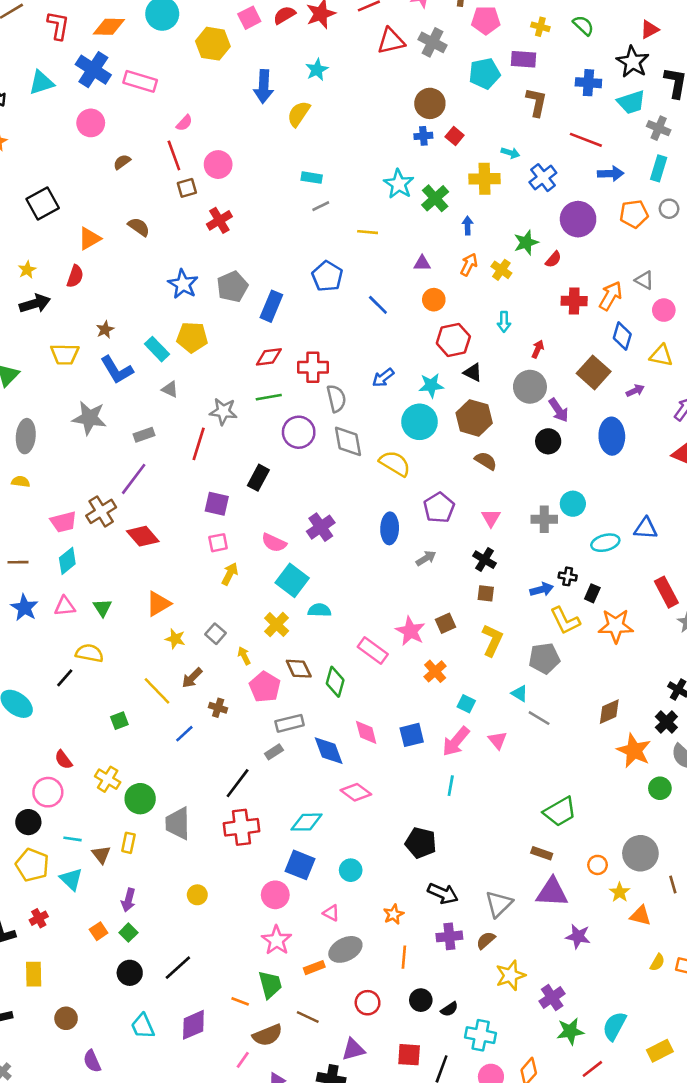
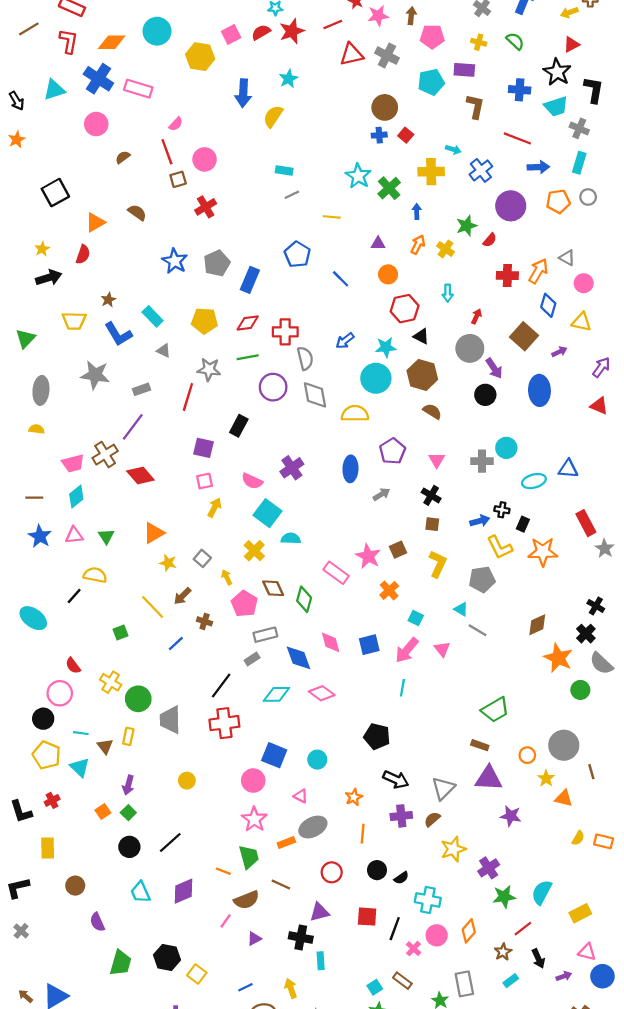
yellow pentagon: (192, 337) -> (205, 321), moved
yellow semicircle: (395, 463) -> (355, 414), turned -32
cyan diamond: (306, 822) -> (276, 694), moved

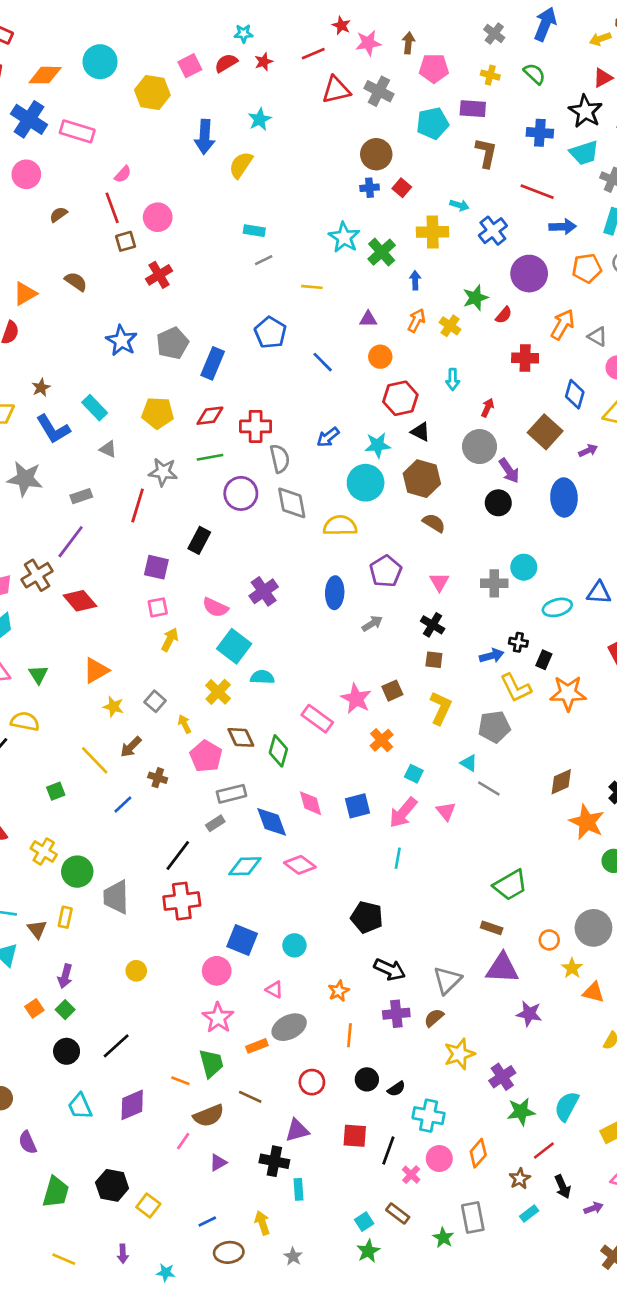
red star: (292, 31) -> (264, 62), size x0.6
orange arrow: (538, 271) -> (563, 324), moved

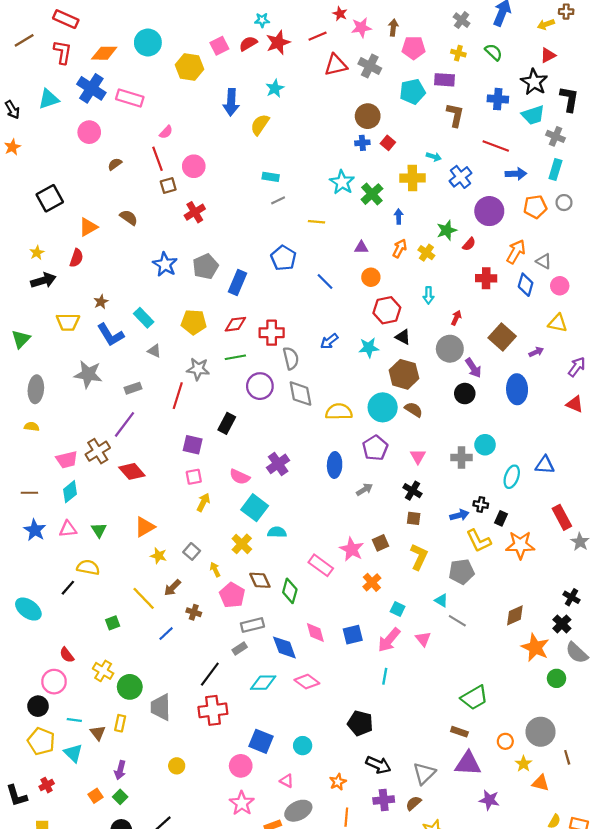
red star: (264, 62) -> (278, 43), size x1.6
blue diamond: (575, 394) -> (526, 285), moved
cyan circle: (366, 483) -> (383, 407), moved
cyan ellipse: (557, 607) -> (512, 477), turned -55

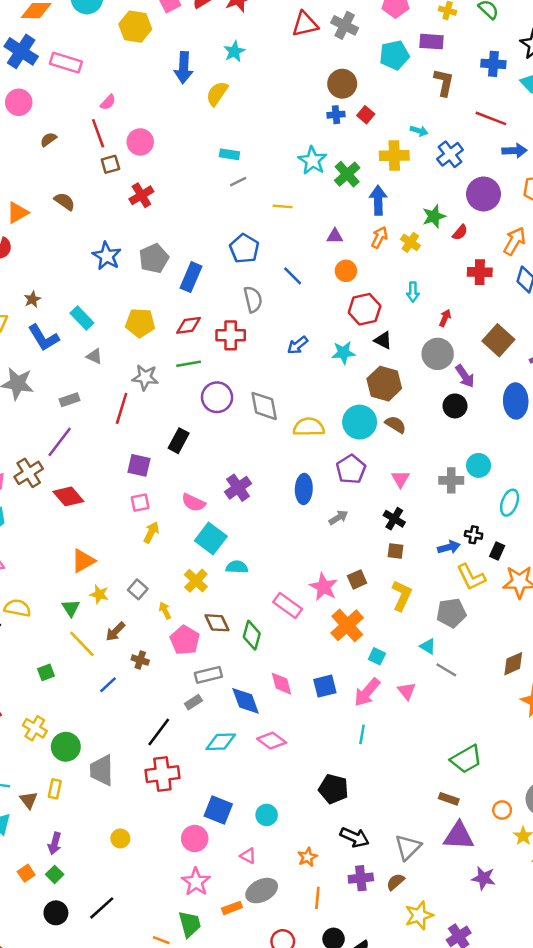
blue arrow: (399, 216) -> (378, 200), size x1.6
gray semicircle: (291, 358) -> (253, 299), moved
green triangle: (99, 530) -> (71, 608), moved
orange cross: (372, 582) -> (347, 625), size x1.5

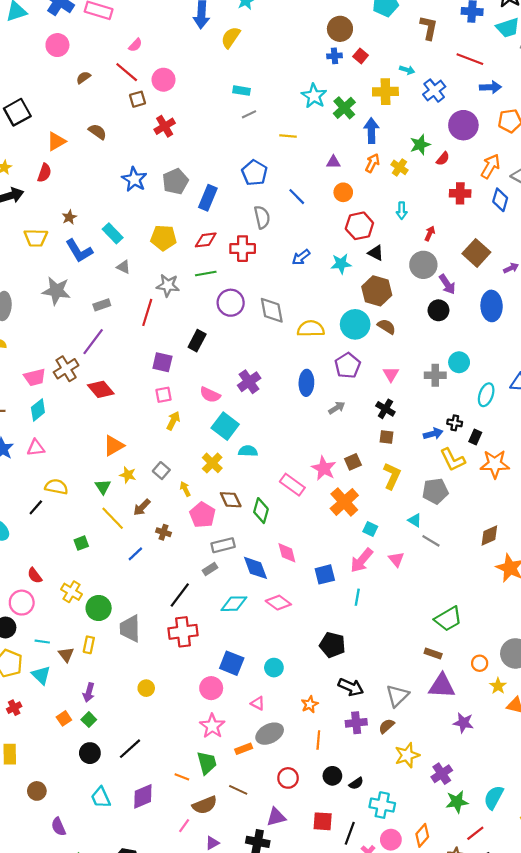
red line: (98, 133) -> (127, 72), turned -30
blue square: (325, 686) -> (325, 574), moved

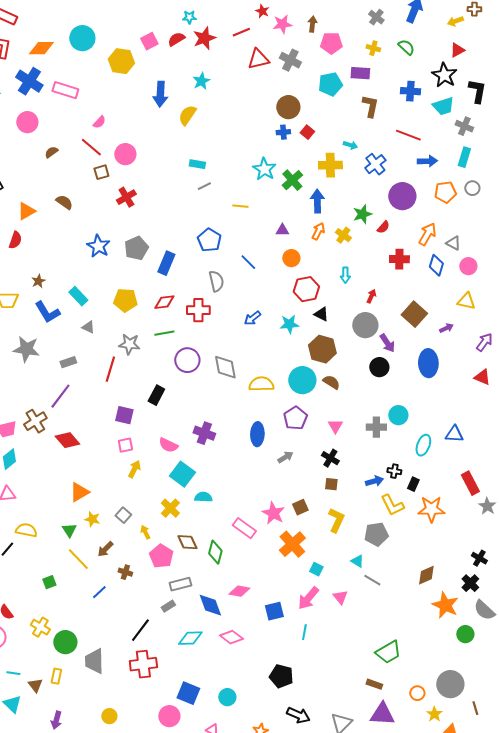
purple cross: (249, 382) -> (204, 433), turned -35
pink diamond: (287, 553) -> (239, 591), turned -65

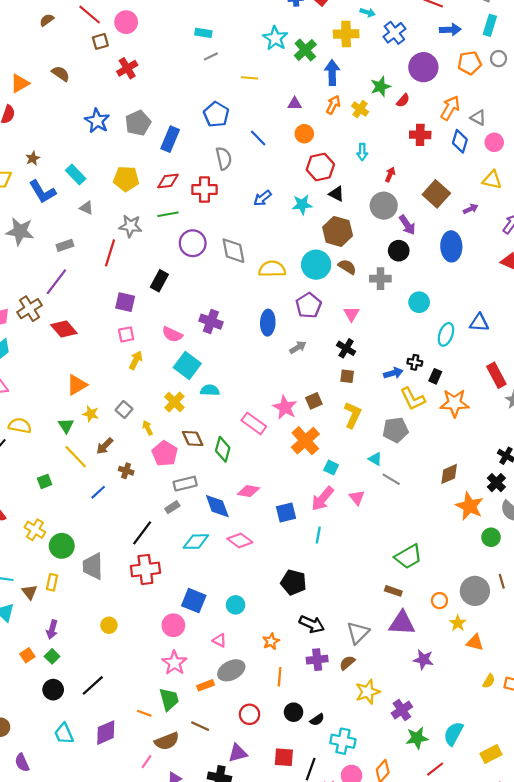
gray cross: (376, 427) -> (380, 279), moved
brown line: (475, 708) -> (502, 581), moved

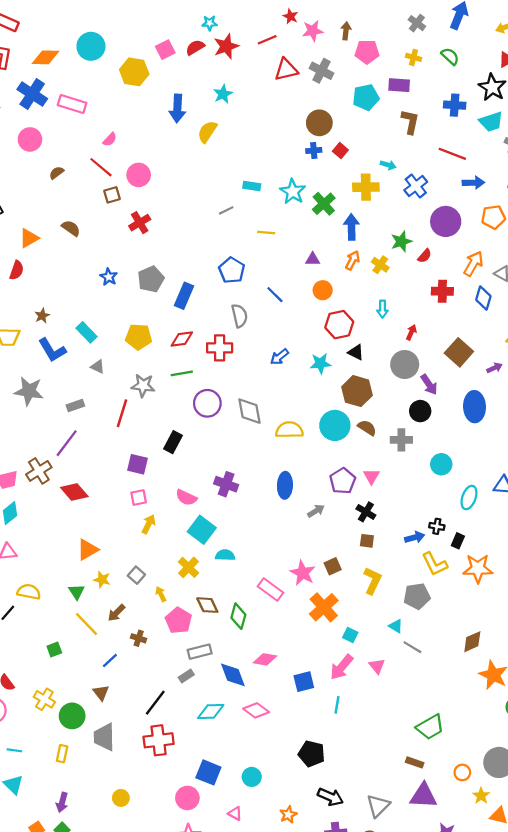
cyan rectangle: (203, 33) -> (252, 186), moved
blue star: (97, 121) -> (109, 277), size x0.7
purple pentagon: (309, 305) -> (343, 481), moved
brown triangle: (30, 592) -> (101, 693), moved

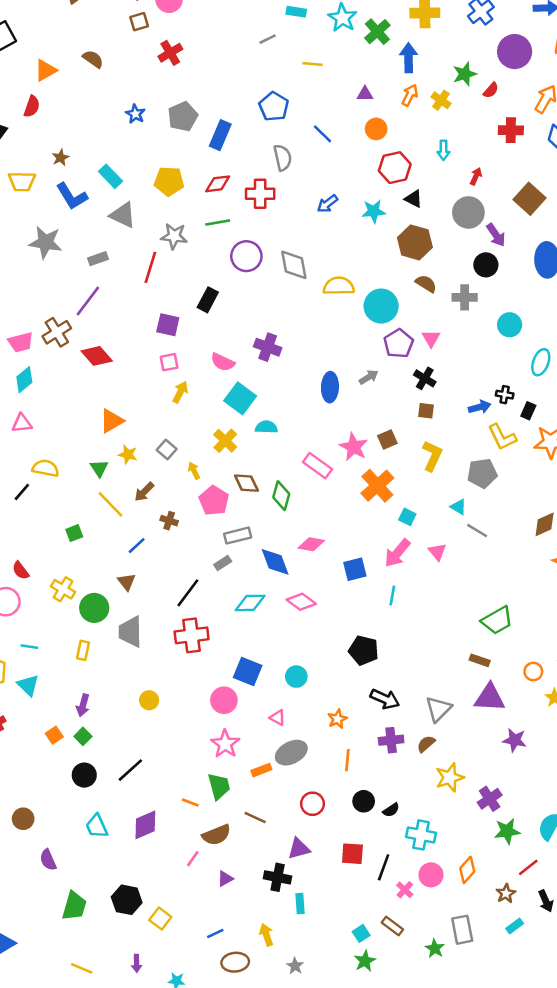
gray triangle: (98, 367) -> (123, 215), size x1.6
cyan circle: (335, 425) -> (381, 306), moved
blue ellipse: (285, 485) -> (330, 387), moved

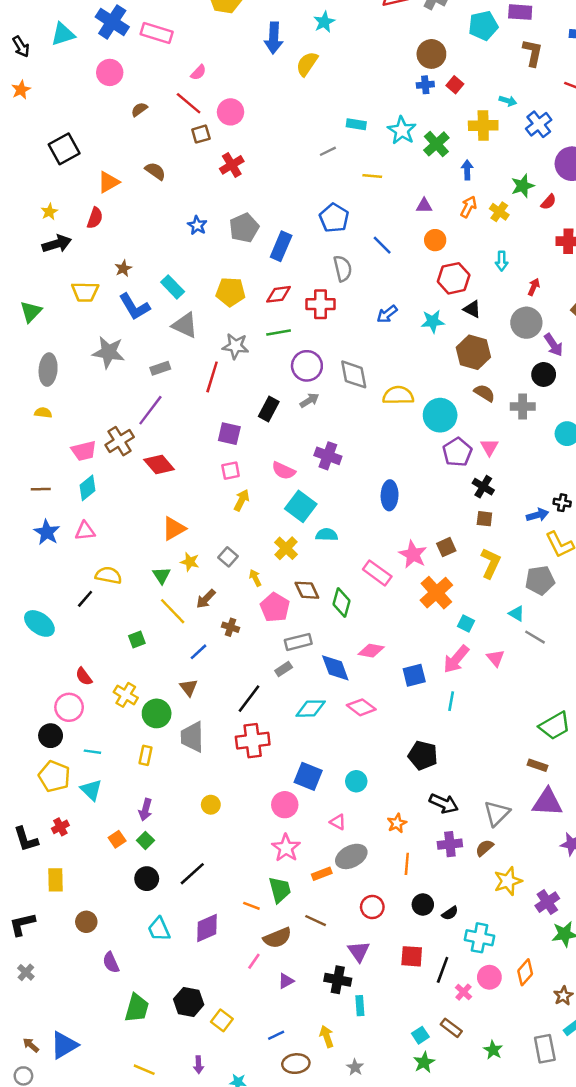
blue arrow: (409, 58) -> (467, 170), size x0.7
gray arrow: (369, 377) -> (309, 400), moved
purple triangle: (299, 849) -> (359, 951), turned -50
gray rectangle: (462, 930) -> (545, 1049), moved

